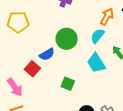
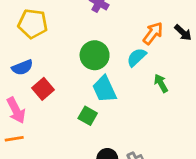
blue semicircle: (47, 54) -> (22, 67), moved
cyan trapezoid: (96, 63) -> (104, 89), moved

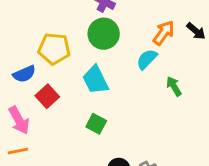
yellow pentagon: (33, 24) -> (54, 49), moved
green circle: (95, 55) -> (104, 34), moved
cyan trapezoid: (104, 89) -> (95, 80), moved

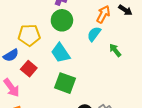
green square: (96, 124) -> (65, 83), size x1.5

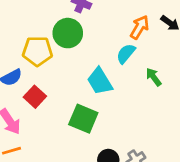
green circle: (62, 20) -> (68, 33), moved
cyan trapezoid: (60, 53) -> (100, 81), moved

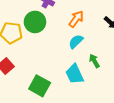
orange arrow: (140, 27) -> (76, 19), moved
cyan trapezoid: (100, 81) -> (75, 74), moved

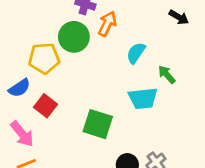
orange arrow: (76, 19) -> (107, 24), moved
cyan trapezoid: (75, 74) -> (143, 98), turned -60

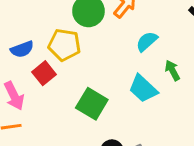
yellow pentagon: (44, 58) -> (64, 45), moved
cyan trapezoid: (143, 98) -> (143, 89), turned 36

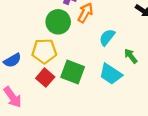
red square: (44, 73) -> (45, 78), moved
green square: (92, 104) -> (73, 72), moved

